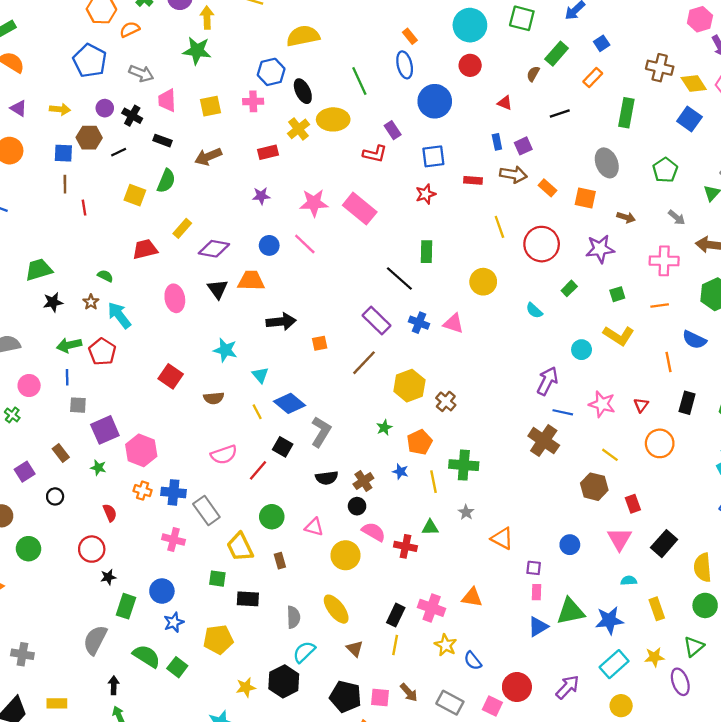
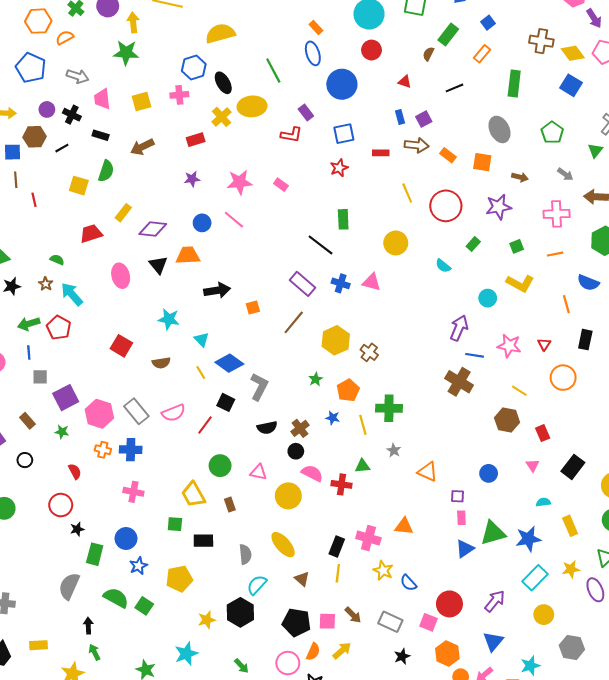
pink rectangle: (360, 209) -> (281, 185), size x0.5
gray rectangle: (206, 511) -> (136, 411), moved
pink triangle: (619, 539) -> (533, 465), size x0.6

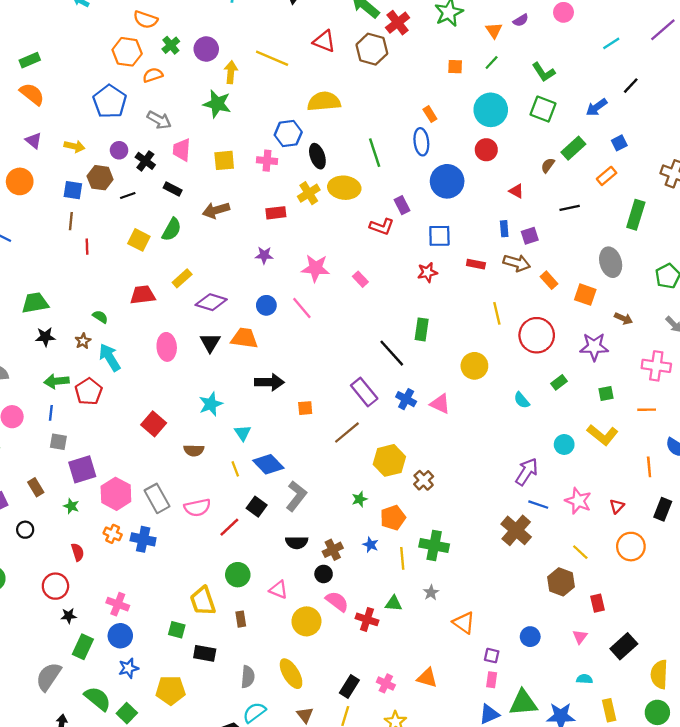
cyan star: (169, 319) -> (211, 404), turned 30
pink cross: (133, 492) -> (118, 604), moved
pink cross: (368, 538) -> (386, 683), size x0.7

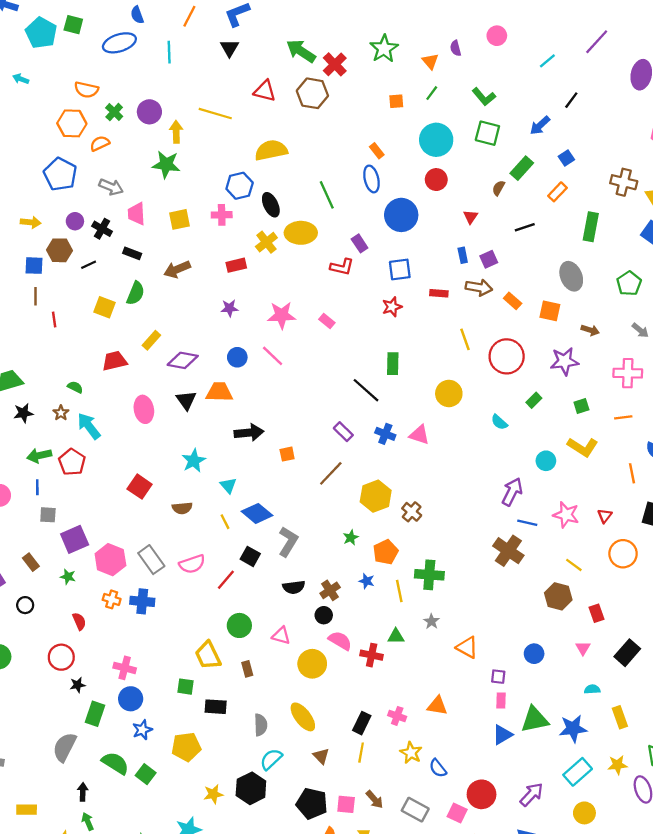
purple semicircle: (521, 20) -> (456, 48), turned 112
red triangle: (516, 191) -> (470, 217), turned 42
purple rectangle: (364, 392) -> (343, 432), size x0.7

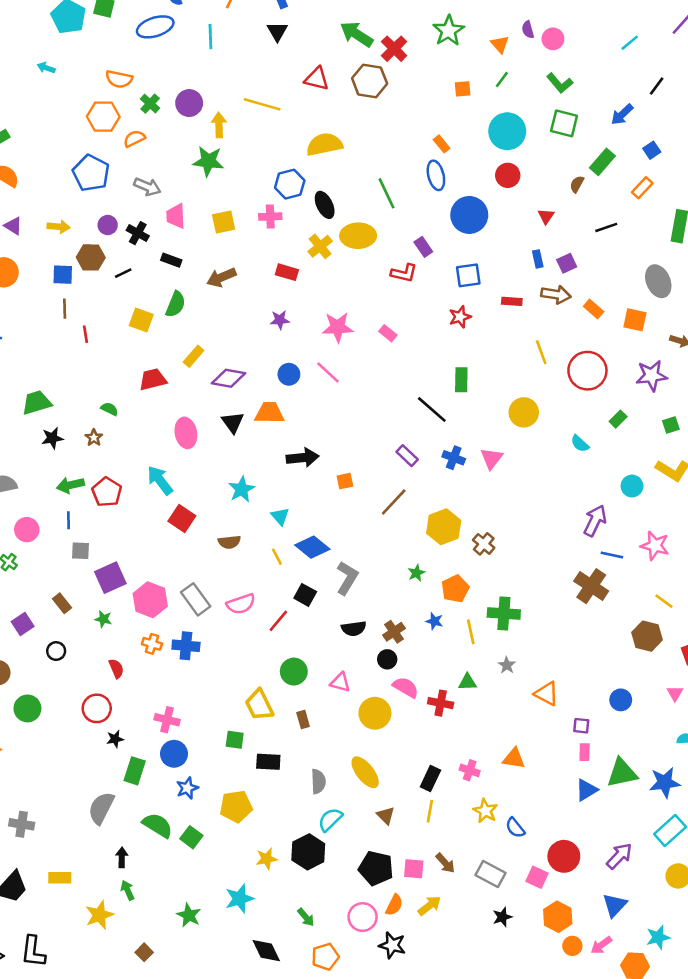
pink circle: (497, 36) -> (553, 39), moved
red rectangle: (236, 265) -> (287, 272), turned 30
cyan arrow: (89, 426) -> (160, 480), moved
pink triangle: (419, 435) -> (491, 458), turned 50

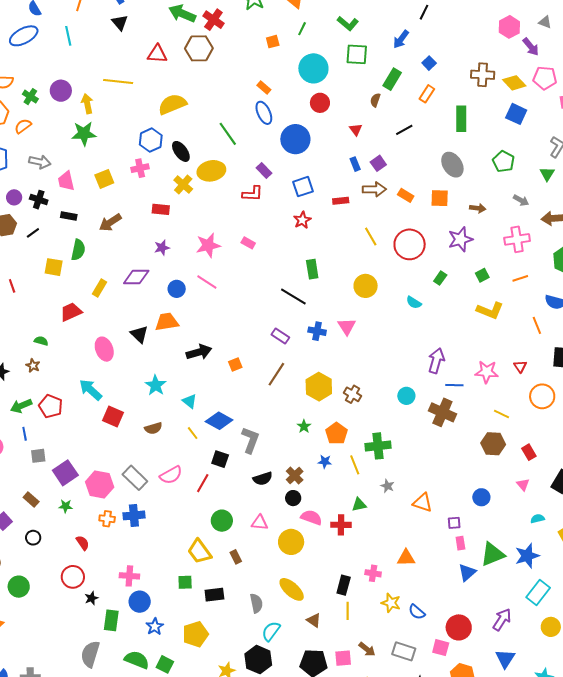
purple diamond: (228, 378) -> (136, 277), moved
cyan circle: (632, 486) -> (406, 396), moved

